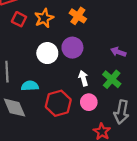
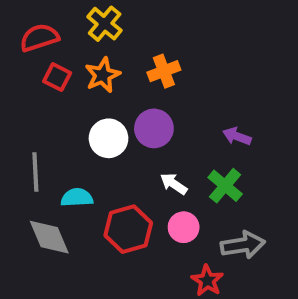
orange cross: (78, 16) -> (164, 71), turned 35
white arrow: (83, 78) -> (174, 184), turned -40
gray arrow: (122, 112) -> (243, 245), turned -110

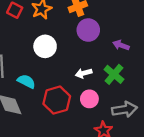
purple circle: (154, 128) -> (88, 30), moved
white arrow: (174, 184) -> (84, 73), turned -49
cyan semicircle: (77, 198) -> (26, 81), turned 30

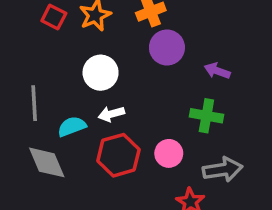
white arrow: (84, 73) -> (111, 114), moved
green cross: (114, 74) -> (206, 116), turned -30
cyan semicircle: (26, 81) -> (72, 126), turned -48

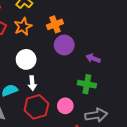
white arrow: (111, 114) -> (32, 83), turned -80

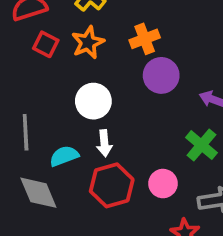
green cross: (87, 84) -> (201, 145), turned 30

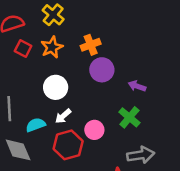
white arrow: (104, 143) -> (63, 116), turned 54
pink circle: (163, 184) -> (94, 130), moved

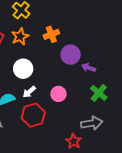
purple circle: (102, 70) -> (71, 55), moved
green cross: (129, 117) -> (99, 93), moved
pink circle: (94, 130) -> (58, 94), moved

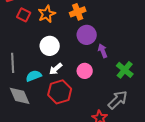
purple circle: (71, 55) -> (87, 35), moved
purple arrow: (89, 68) -> (103, 51), moved, turned 48
gray arrow: (92, 123) -> (118, 100), turned -35

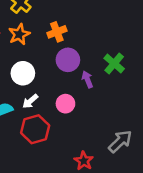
green cross: (125, 70) -> (114, 64), moved
gray arrow: (118, 100) -> (120, 141), moved

